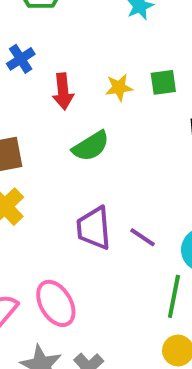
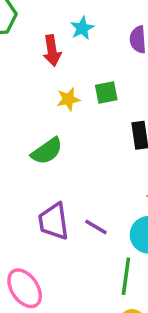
red arrow: (63, 91) -> (52, 51), moved

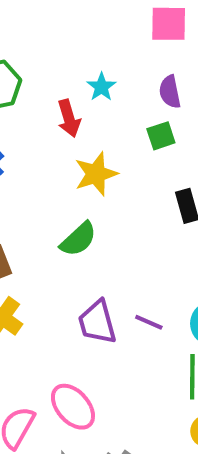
green square: (106, 93) -> (161, 136), moved
yellow star: (68, 99) -> (96, 174), size x1.5

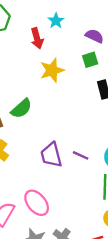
purple semicircle: (170, 92) -> (95, 36), moved, turned 126
green square: (161, 136) -> (90, 60), moved
green semicircle: (78, 239) -> (21, 109), moved

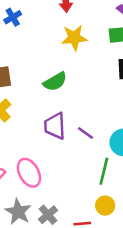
green semicircle: (21, 109) -> (55, 82), moved

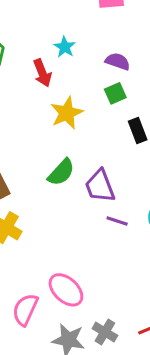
purple trapezoid: (55, 126) -> (100, 186), moved

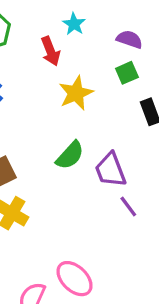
purple line: (117, 221) -> (128, 207), turned 35

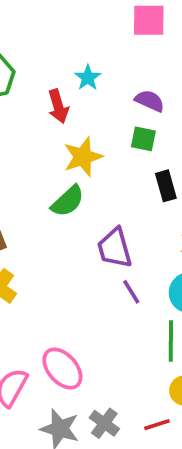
green square: (127, 73) -> (143, 139), turned 30
green semicircle: (70, 155) -> (68, 201), moved

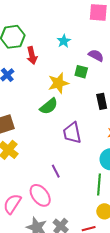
red arrow: (58, 106) -> (32, 55), moved
green square: (143, 139) -> (81, 72), moved
purple line: (131, 292) -> (56, 171), moved

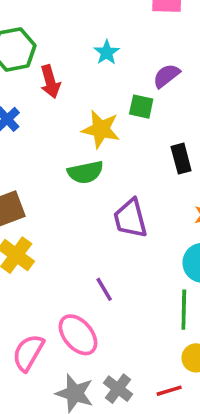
purple semicircle: (96, 55) -> (166, 76), turned -63
yellow star: (58, 83) -> (101, 129), turned 30
green semicircle: (49, 106) -> (85, 172), turned 30

